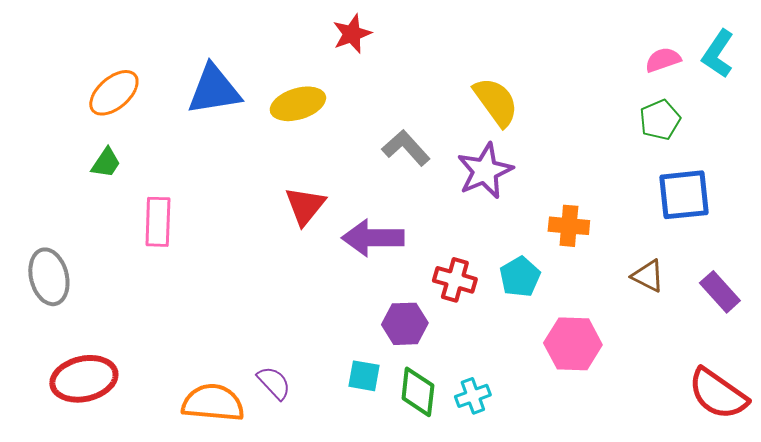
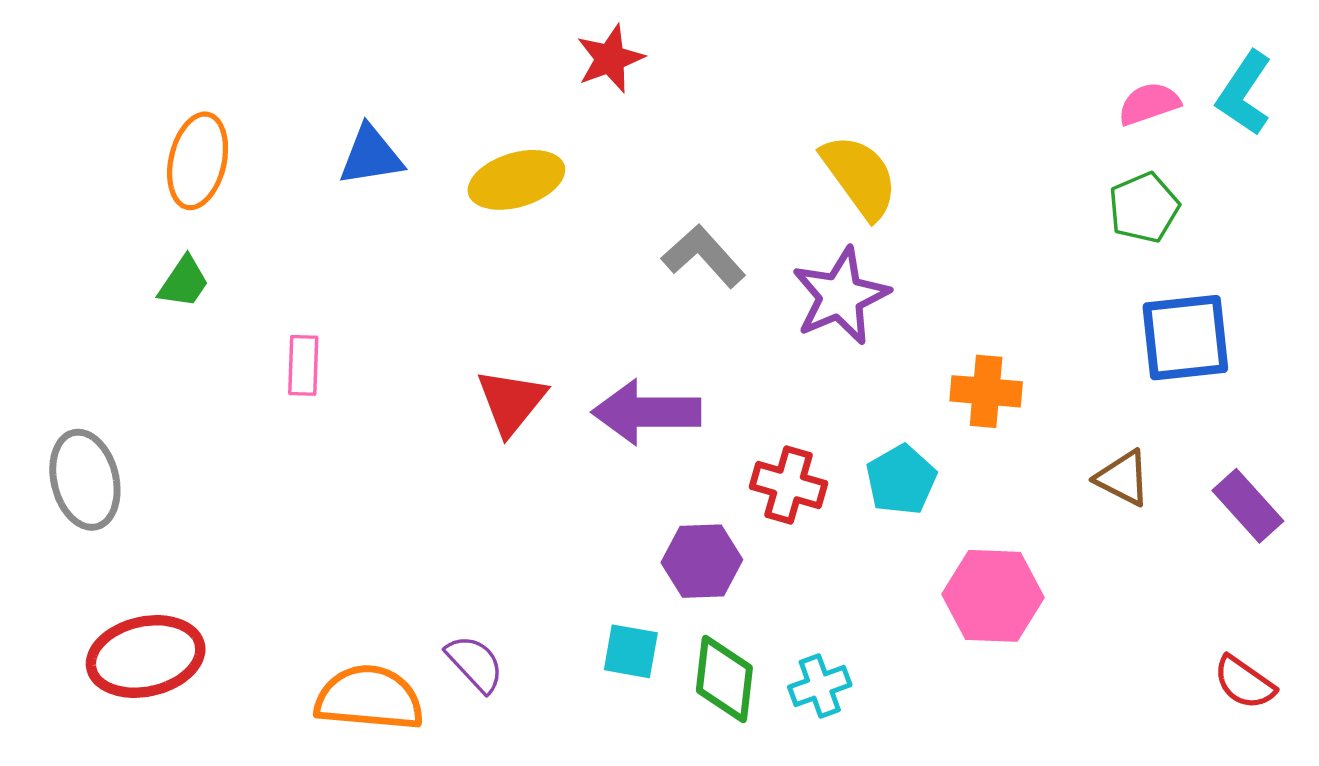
blue triangle: (214, 90) -> (371, 156), size x0.7
orange ellipse: (114, 93) -> (198, 161), turned -36
red triangle: (305, 206) -> (511, 402), moved
pink rectangle: (158, 222) -> (303, 365), moved, size x0.7
red semicircle: (718, 394) -> (1244, 682), size x0.6

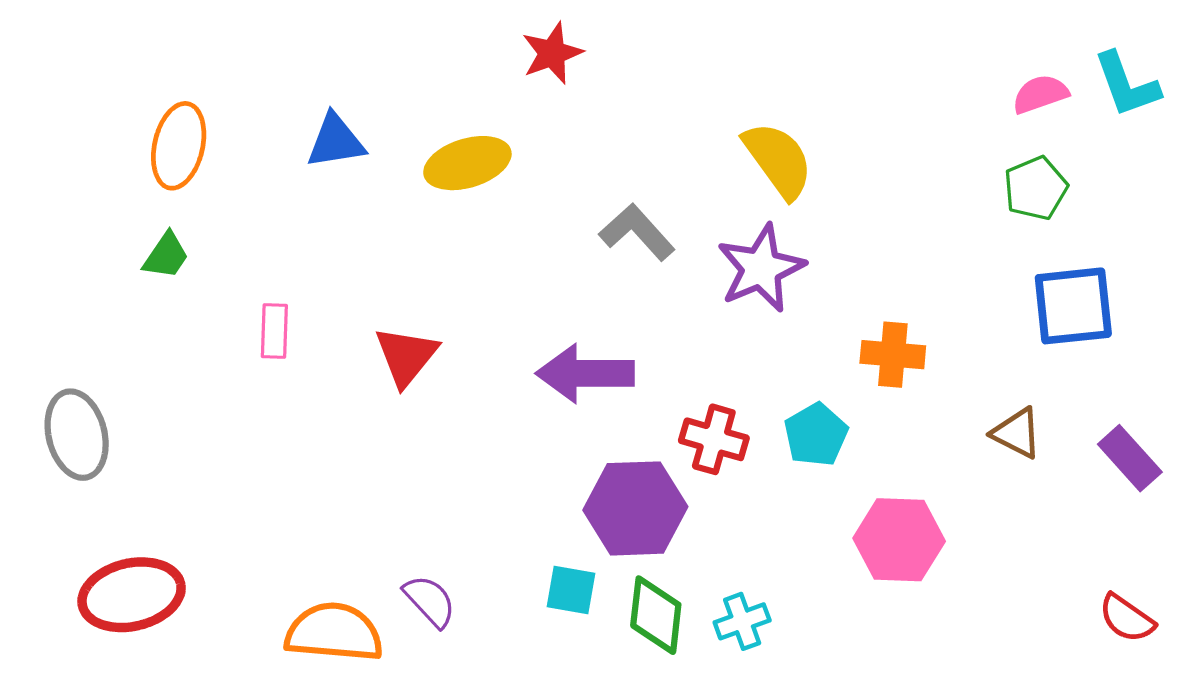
cyan L-shape: (1244, 93) -> (1127, 85), turned -54
red triangle: (511, 402) -> (406, 356), moved
purple hexagon: (702, 561) -> (635, 508), size x1.4

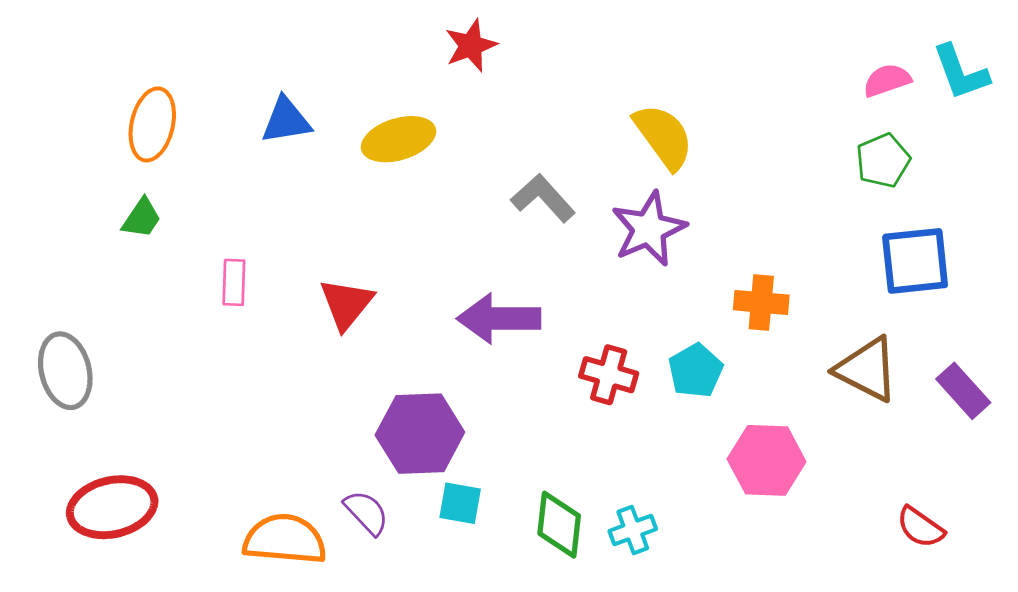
brown triangle: (1017, 433) -> (867, 369), size x1.5
purple hexagon: (635, 508) -> (420, 434), moved
cyan square: (571, 590) -> (460, 503), moved
red semicircle: (1127, 618) -> (920, 527), moved

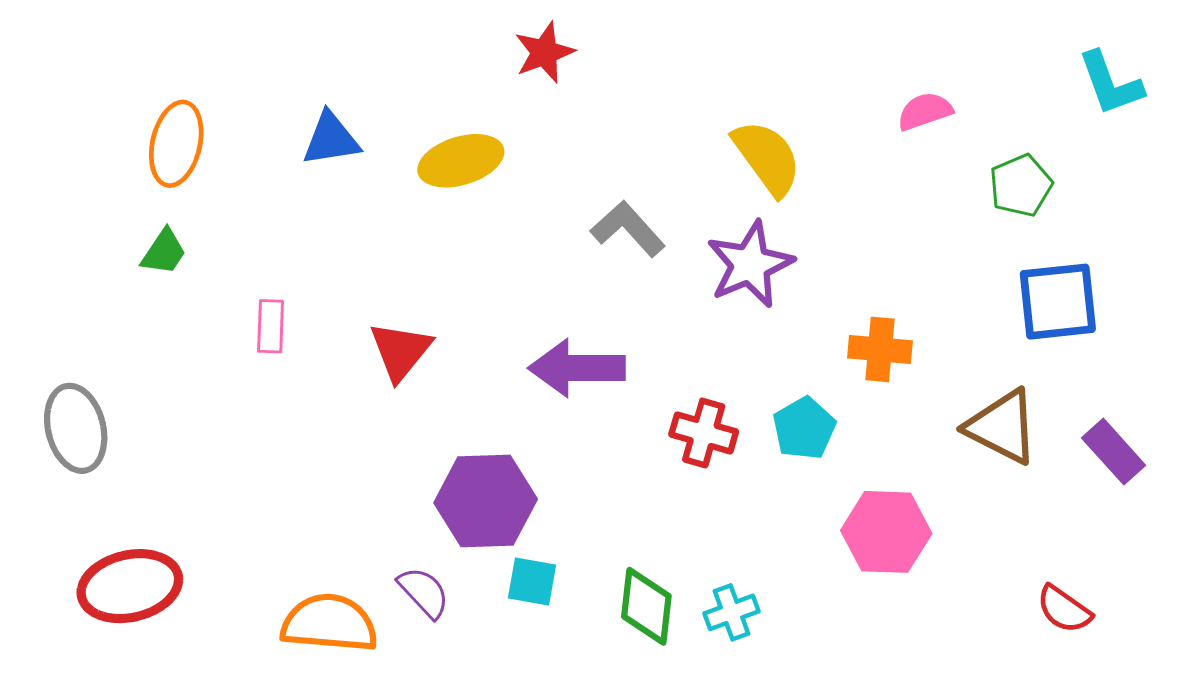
pink semicircle: (887, 80) -> (925, 111), moved

